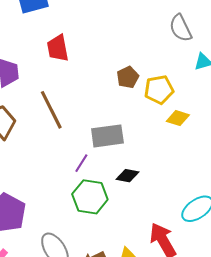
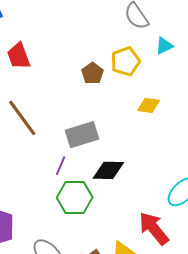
yellow pentagon: (159, 90) -> (125, 61), moved
black diamond: (128, 176) -> (108, 170), size x1.4

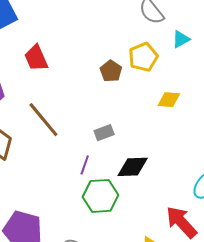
gray rectangle: (82, 135) -> (104, 133), size x0.6

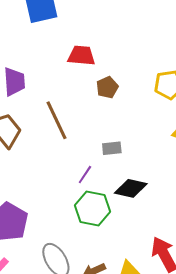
red trapezoid: (36, 58) -> (81, 55), moved, turned 104
brown pentagon: (111, 71) -> (107, 87), moved

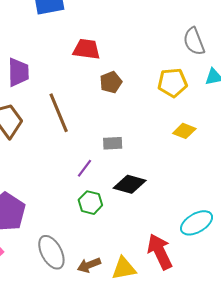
green hexagon: (92, 208) -> (90, 203), size x0.7

